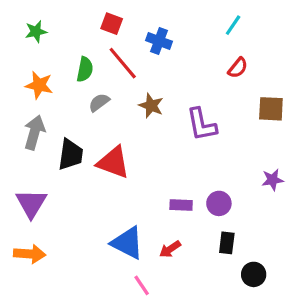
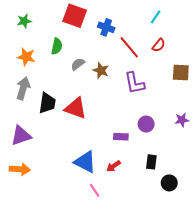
red square: (112, 24) -> (75, 16), size x1.6
red line: (123, 63) -> (129, 47), moved
gray semicircle: (99, 102) -> (78, 64), moved
purple triangle: (31, 203) -> (21, 136), turned 40
purple circle: (219, 203) -> (146, 124), moved

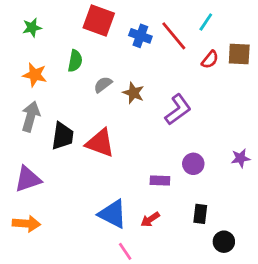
red line: (129, 47) -> (174, 36), moved
brown square: (181, 73) -> (239, 54), moved
purple L-shape: (135, 83) -> (178, 110), turned -115

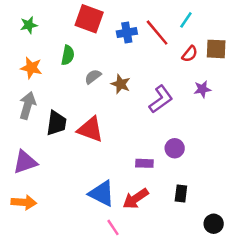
blue cross: (140, 36) -> (127, 33), turned -30
purple star: (241, 158) -> (202, 89), moved
red arrow: (150, 219) -> (136, 199), size x1.5
black circle: (224, 242) -> (214, 224), moved

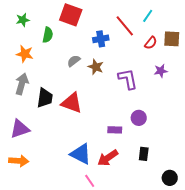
blue cross: (127, 33) -> (101, 39), moved
green semicircle: (68, 55) -> (48, 35), moved
purple L-shape: (161, 99) -> (128, 79), turned -65

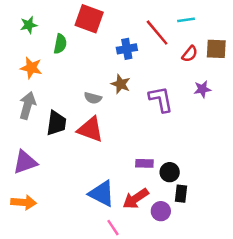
cyan line: (148, 16) -> (186, 20), turned 48
gray semicircle: (74, 61) -> (93, 98), moved, turned -128
purple circle: (139, 118) -> (161, 211), moved
black circle: (170, 178) -> (170, 172), moved

